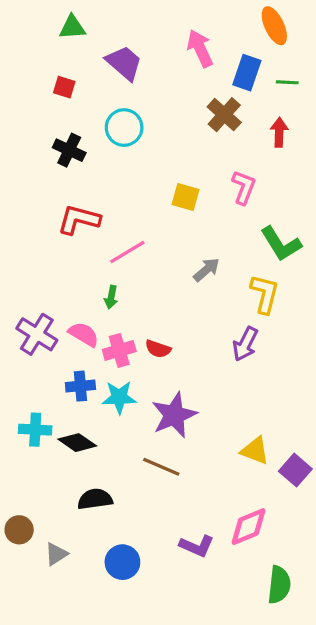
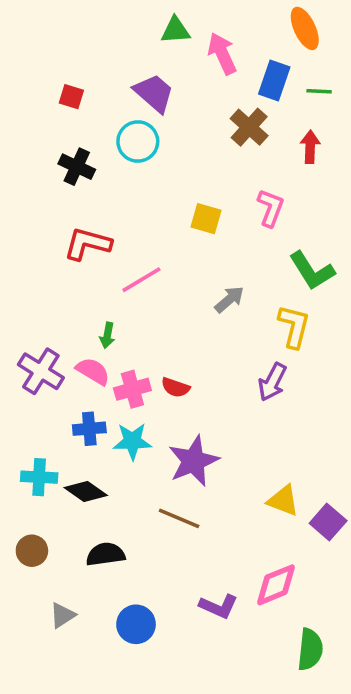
green triangle: (72, 27) -> (176, 30), moved
purple trapezoid: (124, 63) -> (154, 93), moved
green arrow: (111, 297) -> (107, 335), moved
brown circle: (19, 530) -> (32, 551), moved

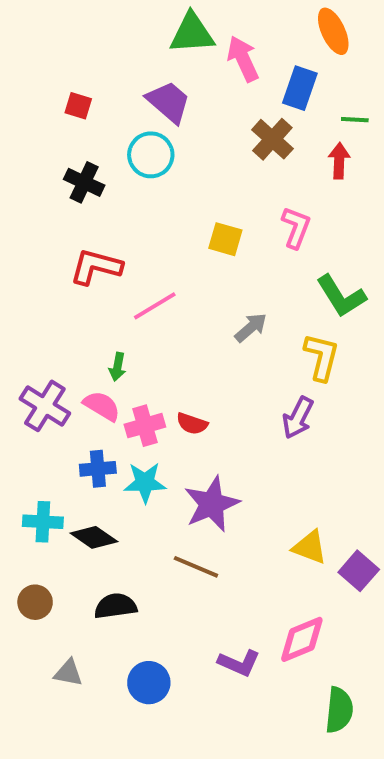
green triangle: (176, 30) -> (192, 33), size x1.4
green line: (319, 91) -> (355, 120), moved
gray triangle: (62, 615) -> (68, 673), turned 44

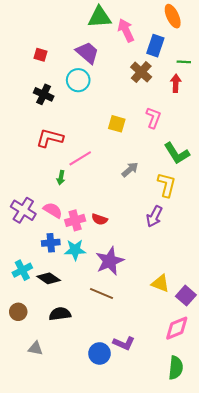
green arrow: (117, 367) -> (61, 178), moved
cyan cross: (43, 522) -> (22, 270), turned -30
pink diamond: (302, 639) -> (177, 328), moved
blue circle: (149, 683) -> (100, 353), moved

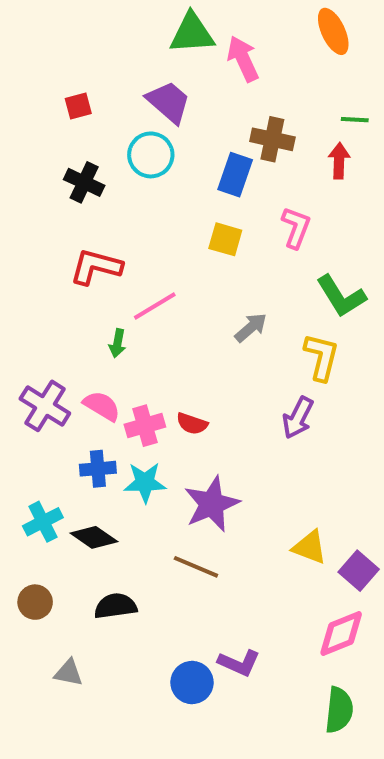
blue rectangle: (155, 46) -> (235, 175), moved
red square: (41, 55) -> (78, 106), turned -32
brown cross: (141, 72) -> (272, 139), turned -30

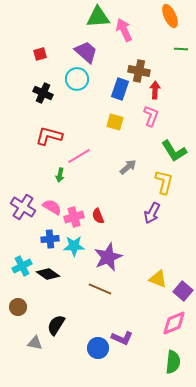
green line: (355, 120) -> (181, 49), moved
red arrow: (339, 161) -> (155, 90), moved
red semicircle: (192, 424) -> (98, 216), turned 49
black semicircle: (116, 606) -> (56, 325), moved, turned -50

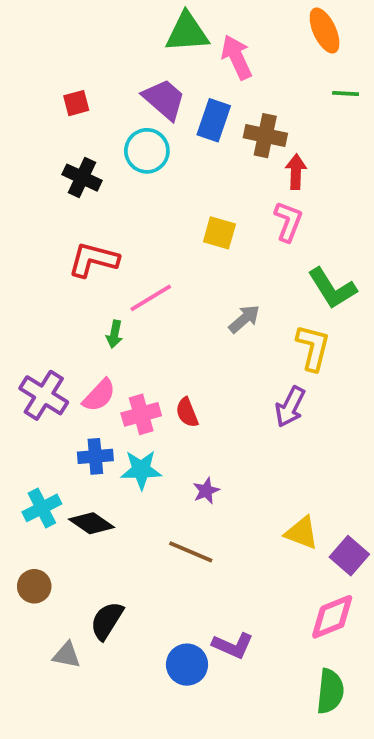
blue rectangle: (120, 89) -> (214, 120), moved
pink semicircle: (52, 207) -> (99, 395), turned 102
purple star: (108, 257) -> (206, 491), size x0.5

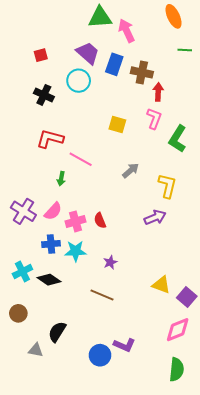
green L-shape: (332, 288) -> (178, 139), moved, turned 64
pink line: (151, 298) -> (81, 159), turned 60
purple arrow: (290, 407) -> (155, 217), turned -140

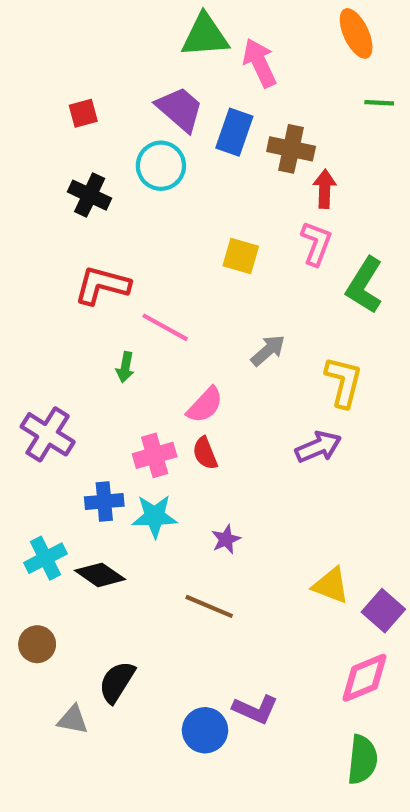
pink semicircle: (53, 211) -> (205, 405), moved

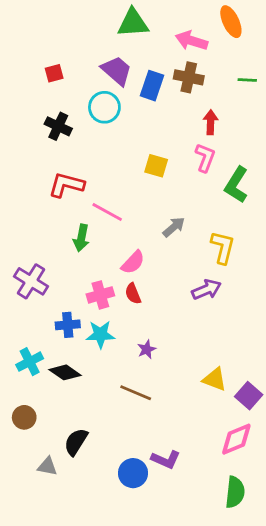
pink arrow: (260, 63) -> (191, 41), moved, turned -48
green line: (379, 103) -> (247, 80), moved
brown cross: (291, 149) -> (189, 77), moved
green arrow: (125, 367) -> (81, 238), size x1.4

